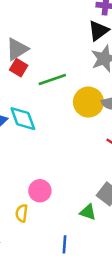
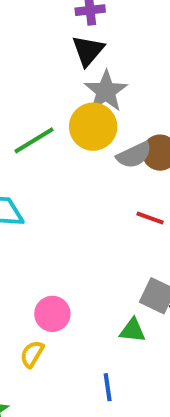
yellow circle: (88, 102) -> (93, 127), moved
yellow semicircle: (22, 213) -> (32, 354), turned 36

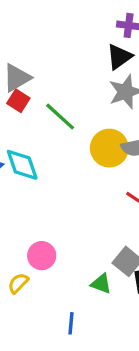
yellow circle: (93, 127) -> (109, 148), moved
green line: (34, 140) -> (60, 117), turned 60

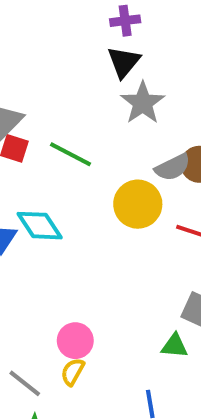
yellow circle: (109, 148) -> (138, 204), moved
pink circle: (42, 256) -> (75, 341), moved

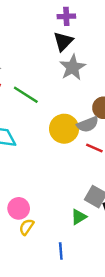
gray semicircle: (173, 167) -> (88, 124), moved
green triangle: (174, 346) -> (79, 217), turned -42
yellow semicircle: (73, 372) -> (27, 227), moved

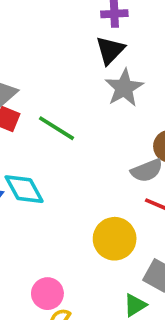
yellow circle: (64, 129) -> (115, 239), moved

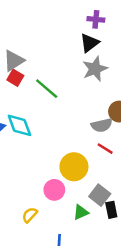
pink circle: (47, 294) -> (54, 190), moved

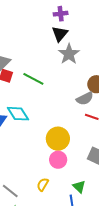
yellow circle: (74, 167) -> (58, 139), moved
green triangle: (81, 212) -> (79, 187), moved, turned -40

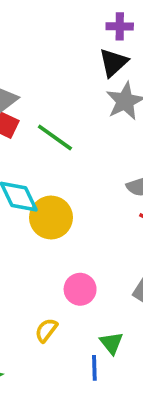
yellow circle: (58, 139) -> (51, 217), moved

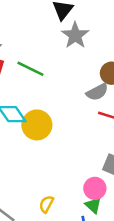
pink circle: (80, 289) -> (95, 188), moved

